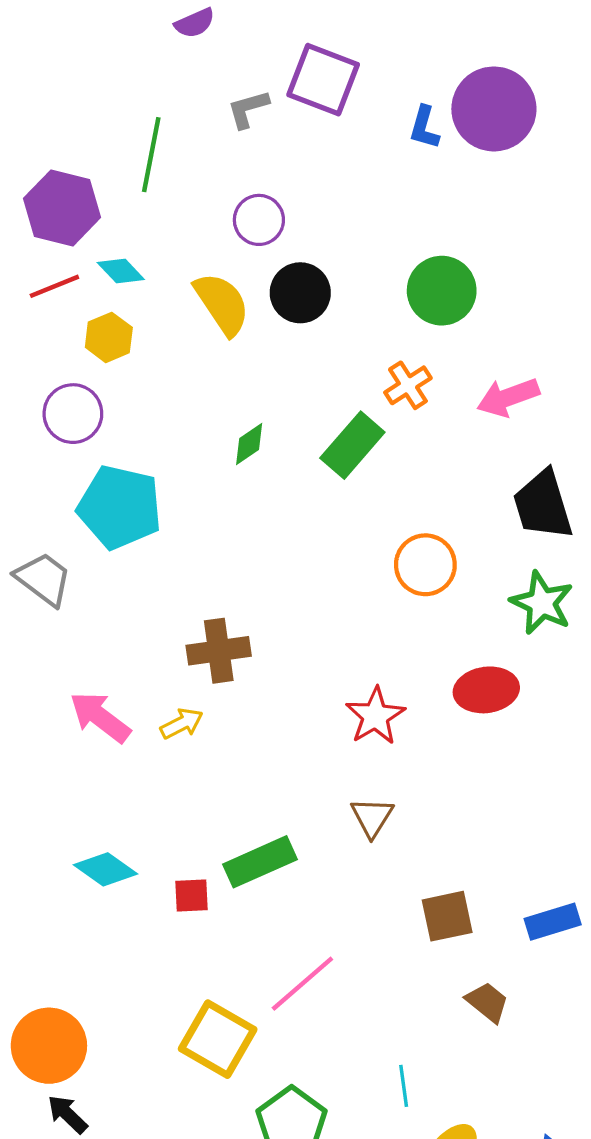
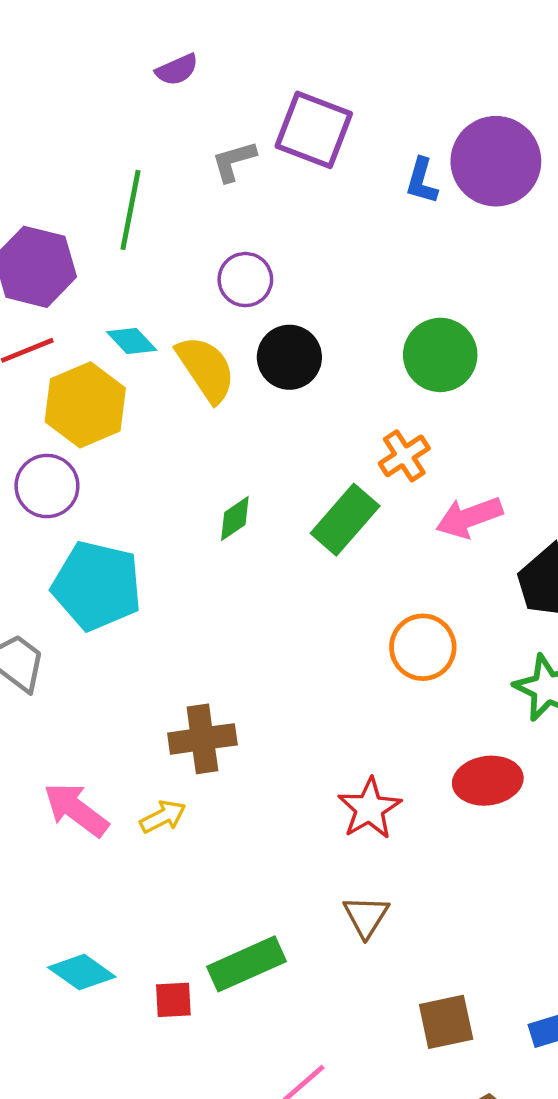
cyan diamond: (121, 271) -> (132, 341), moved
yellow hexagon: (109, 337) -> (85, 405), size x1.6
pink arrow: (508, 397) -> (469, 517), moved

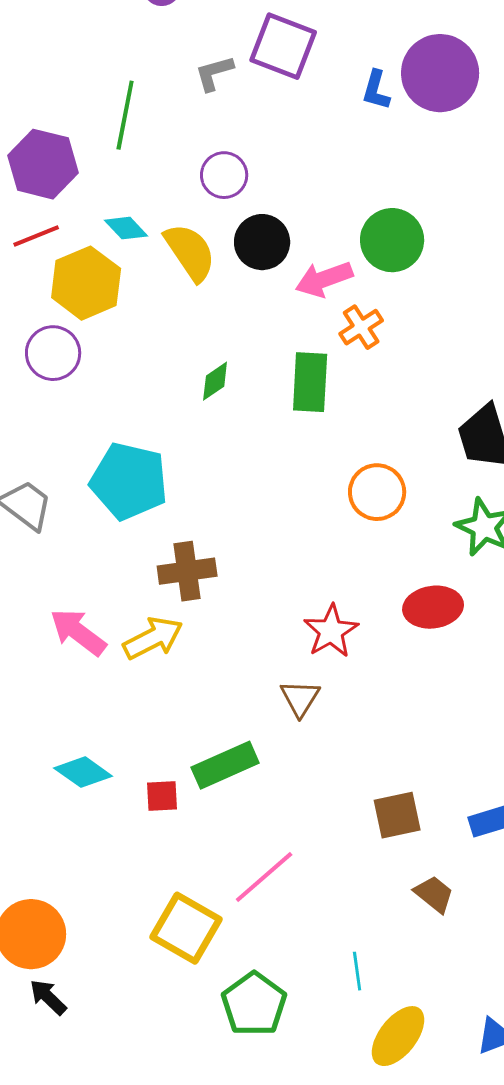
pink arrow: (469, 517) -> (324, 279), moved
green rectangle: (345, 520) -> (310, 382), turned -38
cyan pentagon: (97, 586) -> (129, 481), moved
yellow arrow: (163, 817) -> (153, 638), size x1.5
brown triangle: (366, 916) -> (300, 698), moved

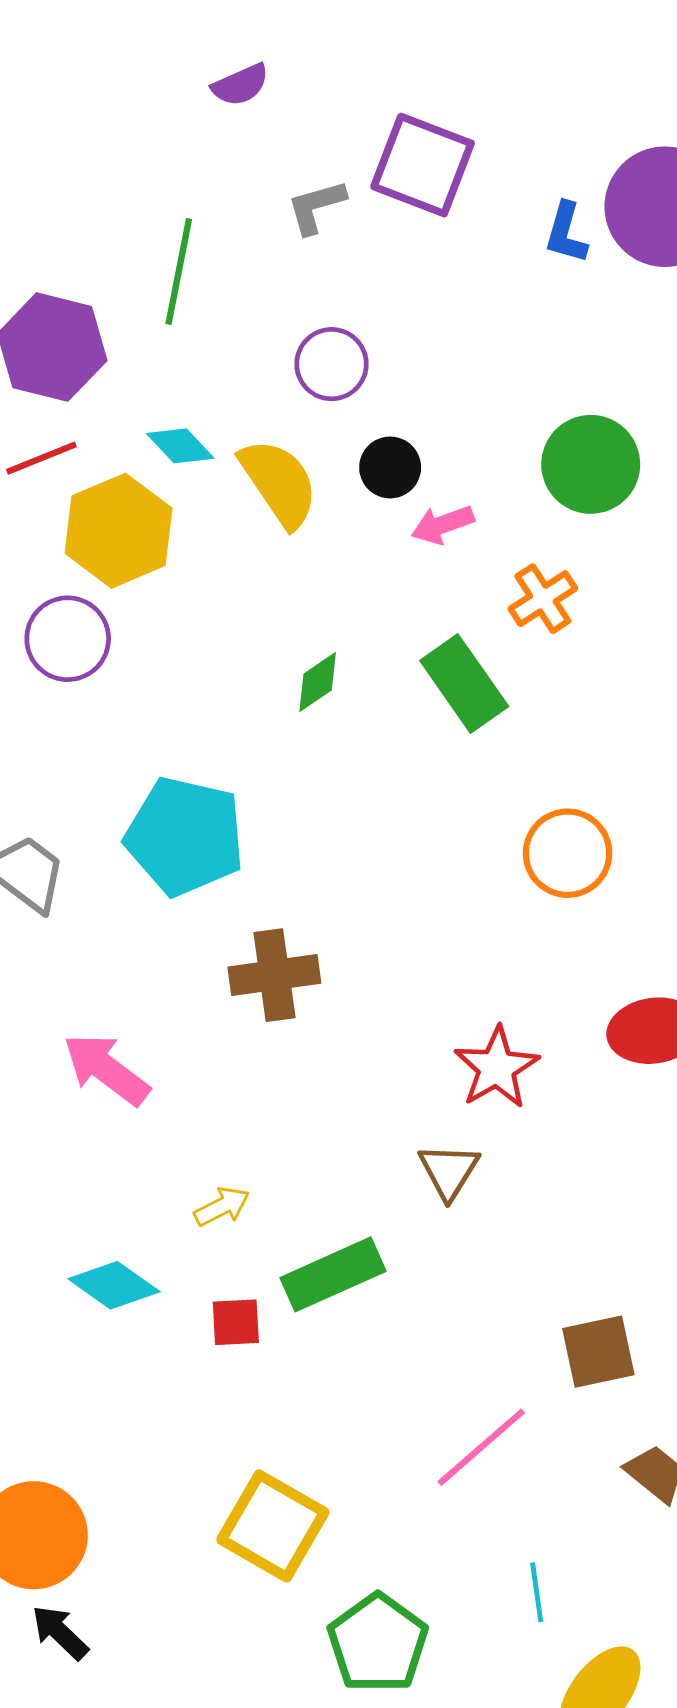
black circle: (262, 242) -> (390, 467), size x0.7
pink arrow: (324, 279) -> (443, 525), moved, size x0.7
green rectangle: (310, 382) -> (464, 683), turned -38
yellow arrow: (153, 638) -> (222, 1207), moved, size x0.6
pink line: (264, 877) -> (481, 1447), moved

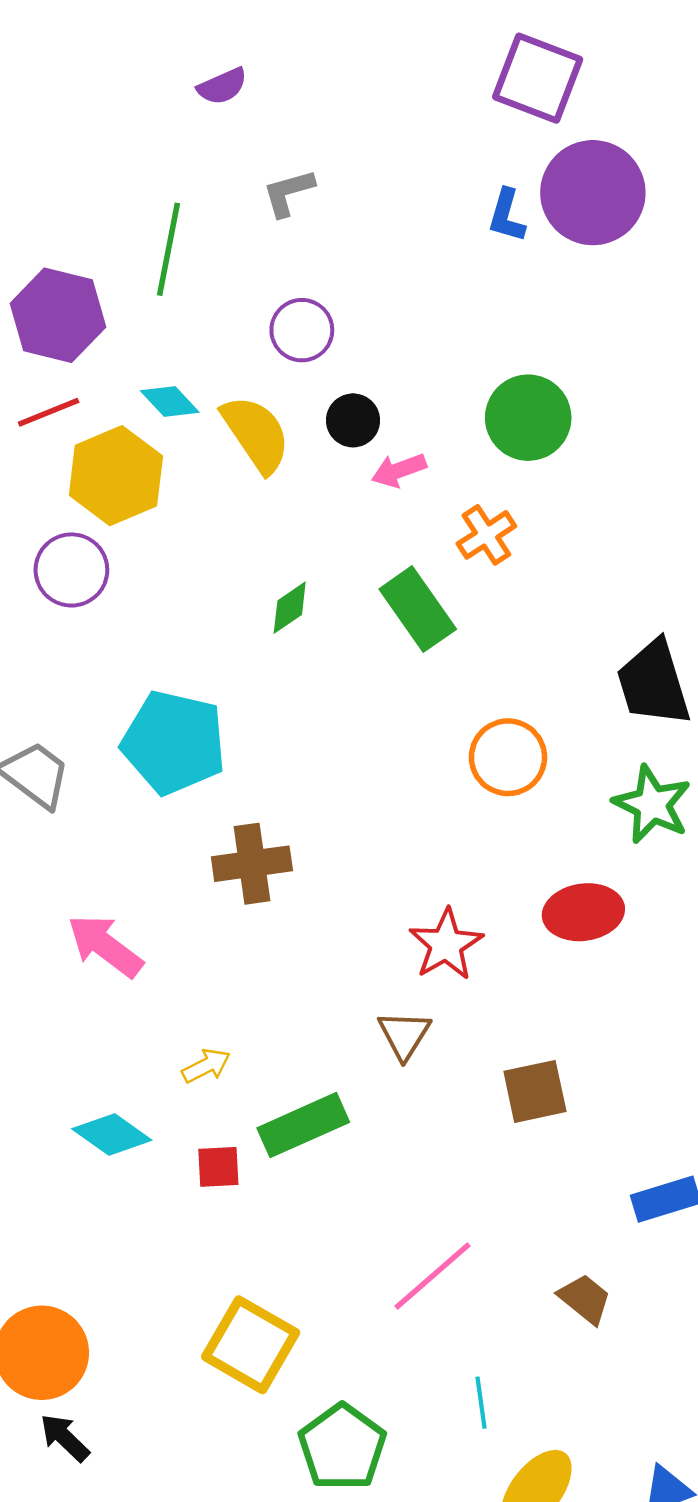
purple square: (423, 165) -> (538, 78), moved
brown square: (598, 1352) -> (535, 1091), moved

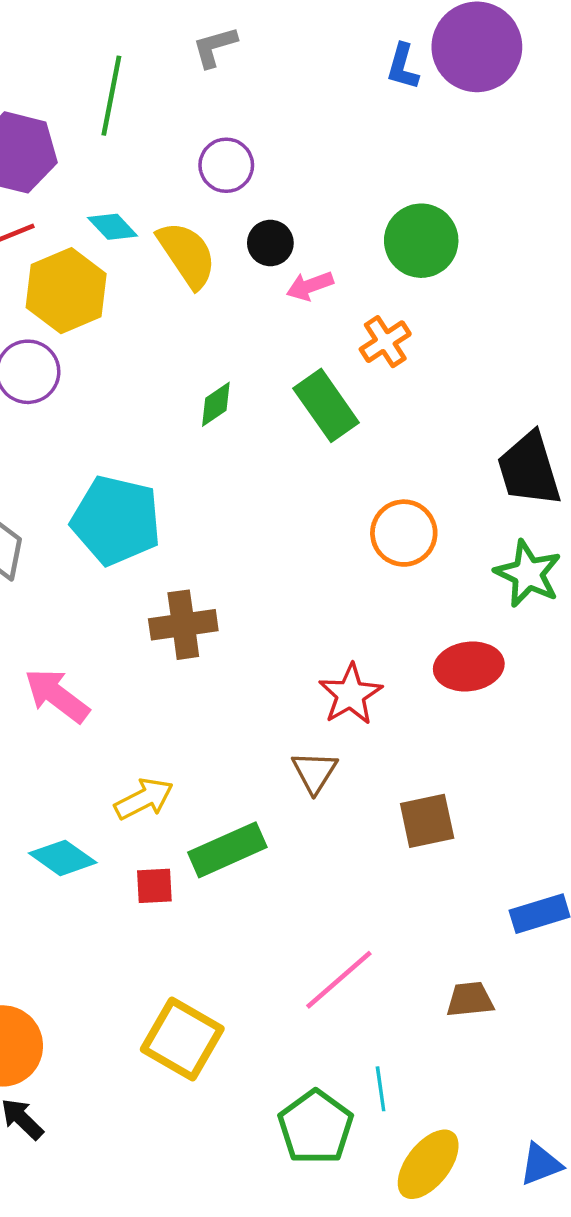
yellow arrow: (206, 1066) -> (144, 799), size x1.4
brown trapezoid: (585, 1299) -> (470, 999), turned -45
green pentagon: (342, 1447) -> (316, 1127), moved

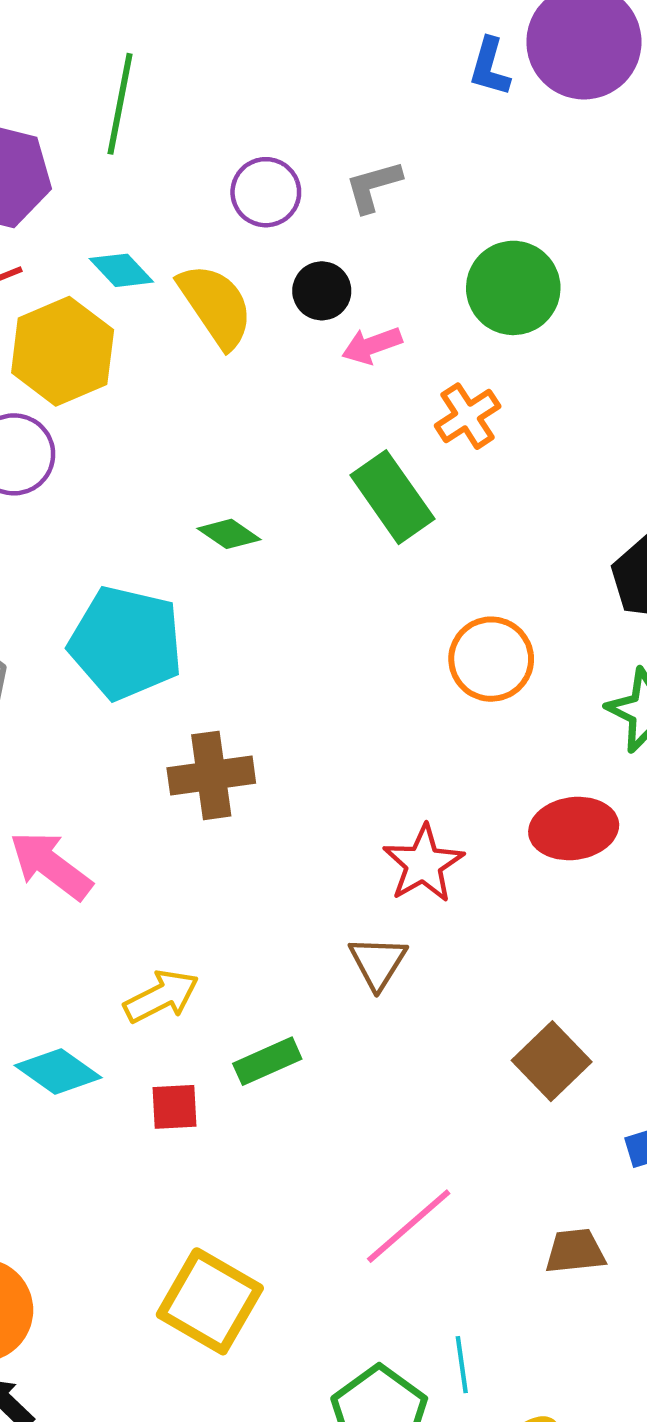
gray L-shape: (215, 47) -> (373, 186), moved
green diamond: (216, 404) -> (229, 534), moved, turned 69
brown square: (427, 821) -> (552, 1061), moved, turned -32
green rectangle: (227, 850) -> (267, 1061), size x0.7

